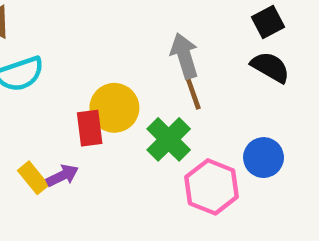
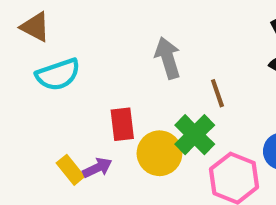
gray arrow: (184, 56) -> (168, 58), moved
yellow circle: (114, 108) -> (159, 153), moved

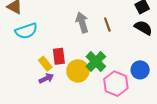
brown line: (217, 93) -> (107, 25), moved
yellow rectangle: (70, 170) -> (45, 64), moved

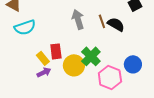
black semicircle: (143, 28) -> (116, 24), moved

